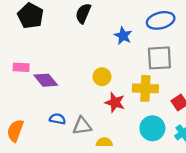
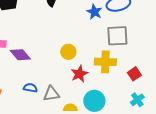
blue star: (123, 36) -> (94, 12), moved
red star: (115, 102) -> (79, 74), turned 30
cyan circle: (152, 128) -> (94, 101), moved

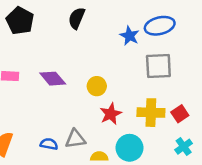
purple diamond: (20, 55) -> (53, 79), moved
yellow cross: (105, 62) -> (151, 113), moved
blue semicircle: (30, 88) -> (49, 144), moved

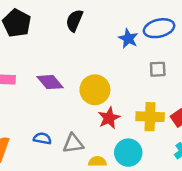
gray square: (158, 66) -> (158, 69), size x0.6
yellow circle: (97, 86) -> (95, 90), size x1.5
blue semicircle: (49, 144) -> (42, 138), moved

